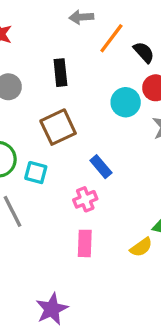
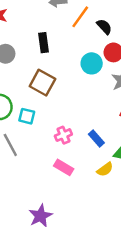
brown square: (58, 127) -> (42, 83), turned -35
blue rectangle: (101, 167) -> (96, 138), moved
pink rectangle: (85, 243) -> (64, 167), turned -60

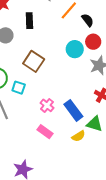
black rectangle: (43, 43) -> (29, 21), moved
pink cross: (63, 135) -> (47, 105), turned -32
blue rectangle: (96, 138) -> (73, 110), size x1.5

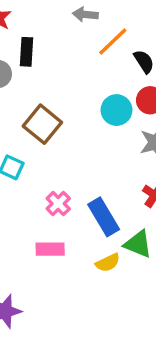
black rectangle: (29, 21) -> (26, 52), moved
pink rectangle: (45, 132) -> (50, 249), turned -42

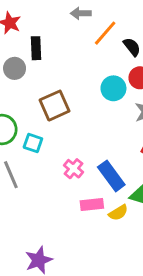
brown square: (42, 124) -> (55, 106), turned 32
pink rectangle: (50, 249) -> (92, 205), moved

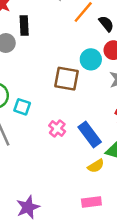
brown square: (55, 106) -> (67, 79), moved, turned 35
pink rectangle: (92, 205) -> (91, 202), moved

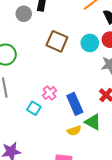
brown square: (67, 79) -> (57, 41), moved
cyan square: (22, 107) -> (34, 108), moved

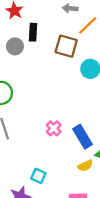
brown square: (57, 41) -> (66, 46), moved
cyan square: (34, 108) -> (38, 176), moved

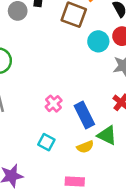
cyan square: (38, 176) -> (46, 142), moved

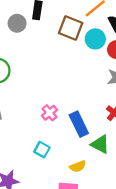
cyan circle: (98, 41) -> (95, 39), moved
yellow semicircle: (85, 147) -> (78, 166), moved

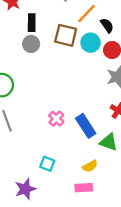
gray circle: (17, 23) -> (31, 44), moved
cyan square: (42, 150) -> (47, 164), moved

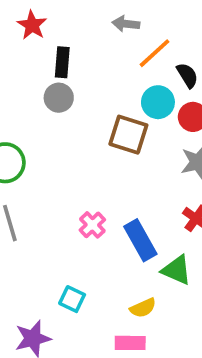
brown square: (66, 35) -> (128, 135), moved

